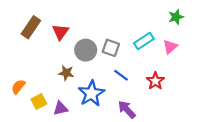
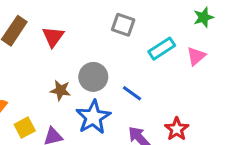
gray square: (111, 48) -> (123, 25), moved
gray circle: (86, 50) -> (93, 77), moved
red star: (155, 81) -> (177, 129), moved

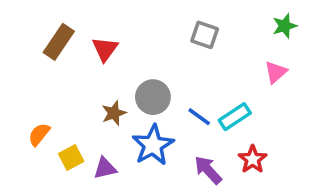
gray square: (123, 25) -> (205, 35), moved
cyan rectangle: (162, 49) -> (235, 117), moved
brown star: (60, 90) -> (114, 113), turned -30

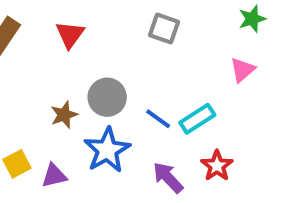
red triangle: (105, 49) -> (70, 34), moved

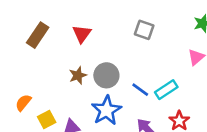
brown star: (64, 115) -> (78, 75), moved

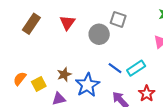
brown star: (78, 75) -> (64, 74), moved
gray circle: (106, 75) -> (99, 34), moved
yellow square: (47, 120) -> (39, 84), moved

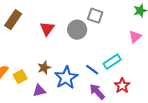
red triangle: (67, 23) -> (47, 29), moved
blue line: (115, 68) -> (92, 70), moved

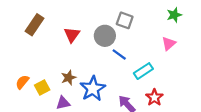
blue line: (92, 70) -> (119, 55), moved

